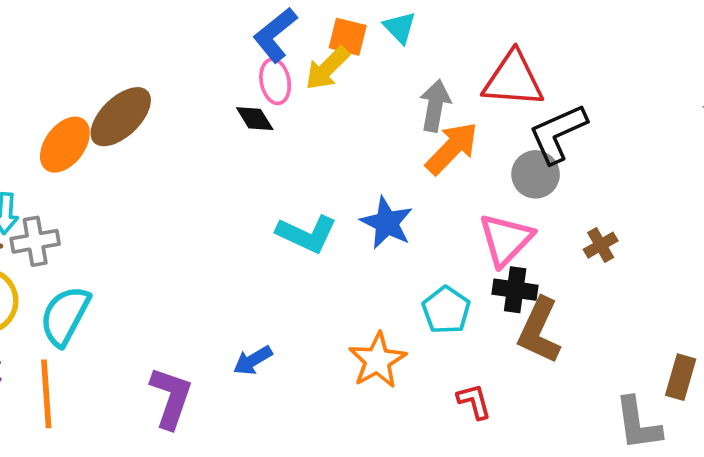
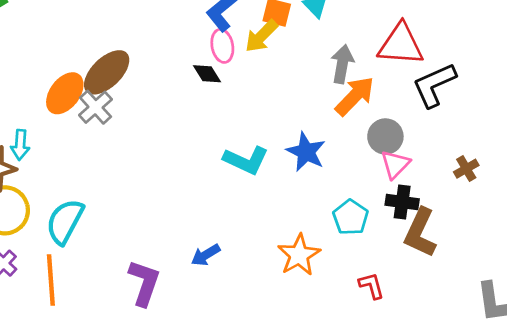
gray circle: (536, 174) -> (385, 136), moved
pink triangle: (506, 239) -> (395, 164), size x0.7
gray cross: (35, 241) -> (95, 107), moved, turned -32

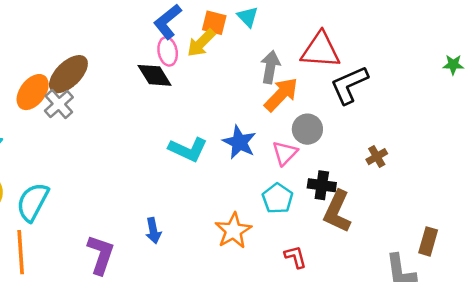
black diamond: (207, 74) -> (154, 75), size x1.4
pink triangle: (395, 164) -> (285, 153), moved
blue arrow: (206, 255) -> (153, 231), turned -70

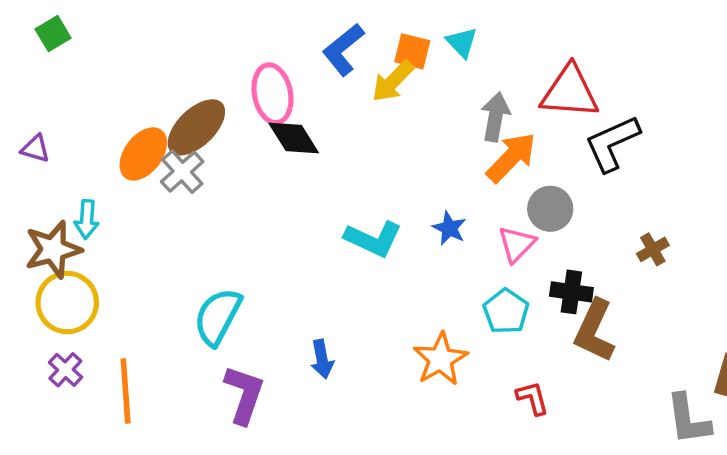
pink ellipse: (168, 51) -> (272, 94), moved, size x1.4
black diamond: (154, 75) -> (294, 138), moved
blue star: (239, 142) -> (449, 228), size x0.7
cyan semicircle: (33, 202) -> (218, 317), moved

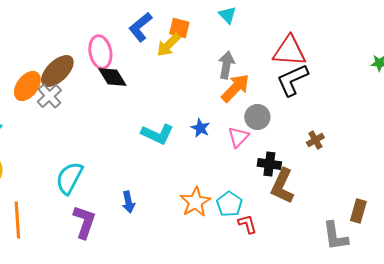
cyan triangle: (462, 42) -> (227, 15), moved
red triangle: (570, 92) -> (289, 51), moved
cyan pentagon: (506, 311) -> (229, 204), moved

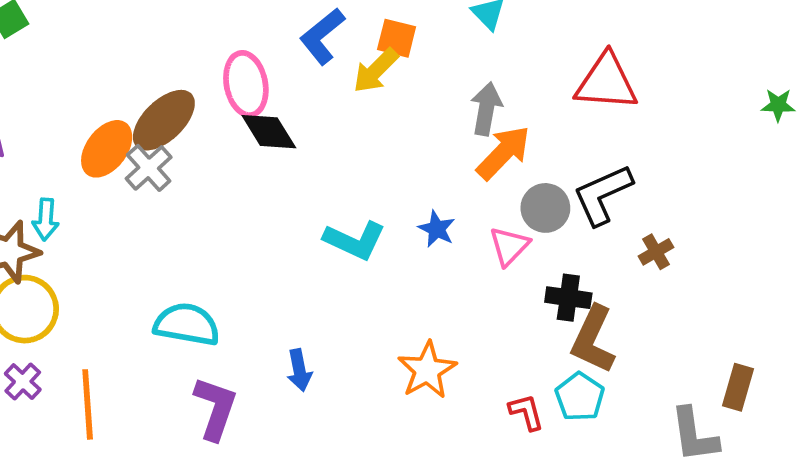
black L-shape: (292, 80) -> (603, 195), moved
cyan semicircle: (69, 178) -> (187, 324), turned 72
cyan pentagon: (229, 204) -> (580, 397), moved

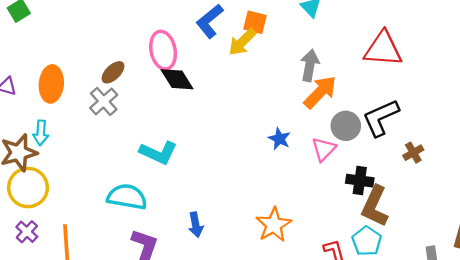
brown ellipse: (164, 120) -> (113, 72), size x0.6
orange ellipse: (107, 149) -> (51, 84), moved, turned -32
cyan L-shape: (355, 240) -> (158, 153), moved

